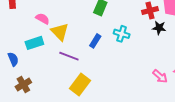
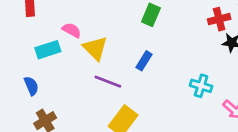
cyan cross: (122, 34) -> (201, 86), moved
cyan rectangle: (34, 43) -> (48, 50), moved

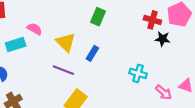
red cross: (219, 19) -> (152, 20), turned 30
yellow triangle: (95, 48) -> (66, 42), moved

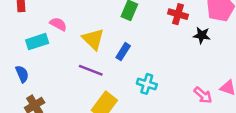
red cross: (152, 20) -> (178, 14), moved
cyan cross: (138, 73) -> (147, 84), moved

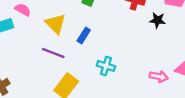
pink arrow: (203, 95) -> (159, 76), turned -30

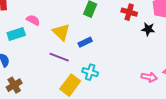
blue rectangle: (84, 35) -> (85, 42), turned 32
cyan cross: (106, 66) -> (90, 72), moved

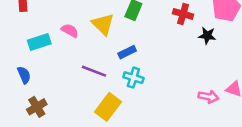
pink semicircle: (33, 20) -> (70, 31), moved
yellow triangle: (61, 32) -> (103, 24), moved
cyan cross: (90, 72) -> (133, 78), moved

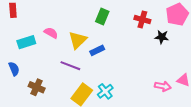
yellow triangle: (103, 24) -> (78, 40), moved, turned 30
cyan cross: (133, 78) -> (105, 91), moved, turned 35
brown cross: (37, 107) -> (37, 87), moved, turned -35

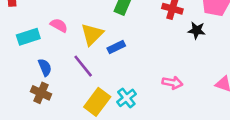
purple line: (70, 66) -> (83, 66), turned 30
blue semicircle: (14, 69) -> (45, 67), moved
pink arrow: (163, 86) -> (172, 83), moved

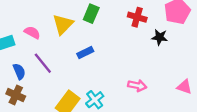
yellow triangle: (92, 34) -> (63, 24), moved
purple line: (83, 66) -> (43, 63), moved

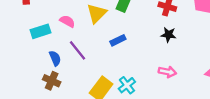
black star: (160, 37) -> (168, 35), moved

